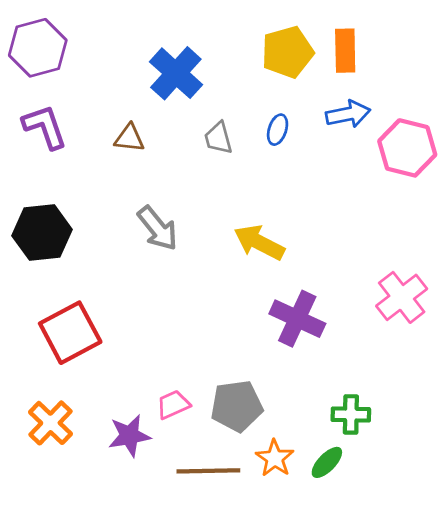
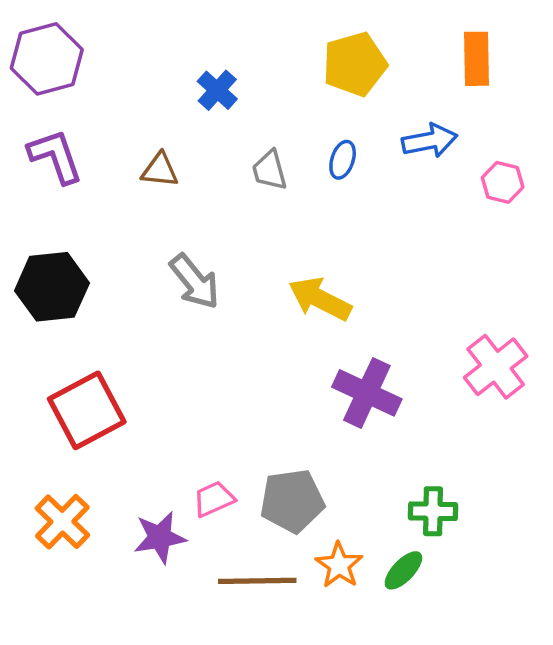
orange rectangle: (345, 51) -> (477, 59), moved
blue cross: (176, 73) -> (217, 90), size x0.6
pink hexagon: (407, 148) -> (503, 182), size x0.6

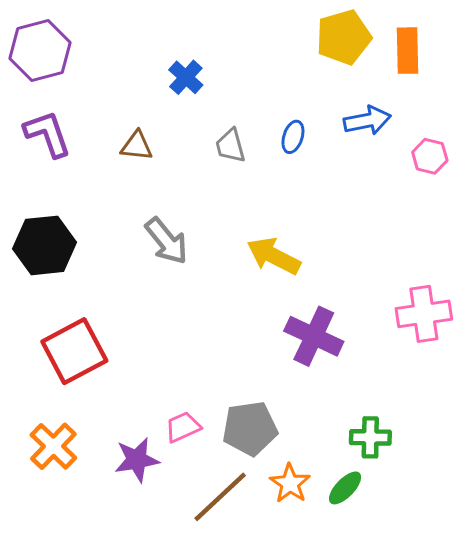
yellow pentagon: (355, 64) -> (344, 37), moved
pink cross: (496, 367) -> (424, 314), turned 30
brown line: (257, 581) -> (220, 497), turned -42

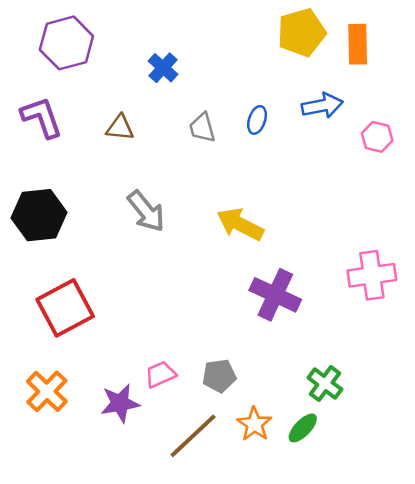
purple hexagon: (40, 51) -> (66, 43), moved
gray pentagon: (250, 428) -> (219, 376), size x0.7
green cross: (370, 437) -> (325, 384), turned 36

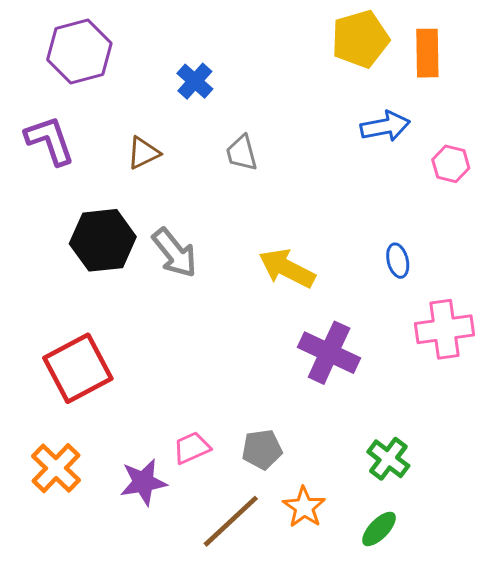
blue ellipse: (257, 120) -> (398, 261), moved, turned -32
brown triangle: (120, 128) -> (143, 153), turned -32
black hexagon: (39, 215) -> (103, 240), moved
green ellipse: (303, 428) -> (379, 529), moved

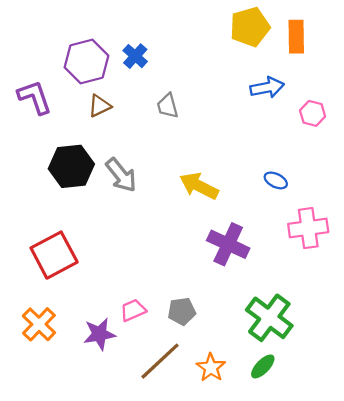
purple hexagon: (79, 51) -> (87, 62), moved
blue ellipse: (398, 261) -> (276, 180), turned -50
green cross: (388, 459) -> (269, 318), size x1.6
orange star: (304, 507) -> (211, 368), moved

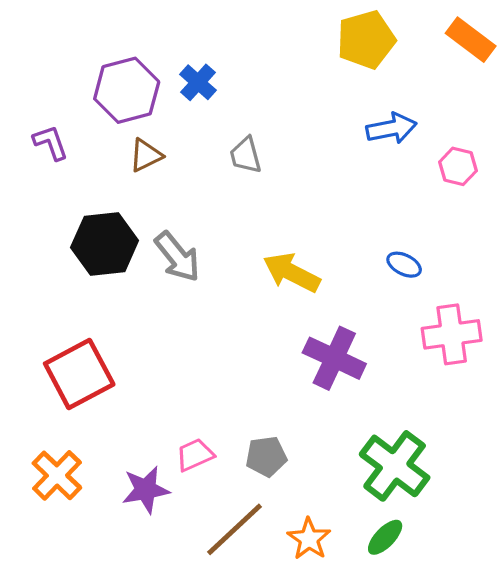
orange rectangle: (296, 37) -> (471, 40), moved, turned -52
purple L-shape: (35, 97) -> (51, 143), size x0.7

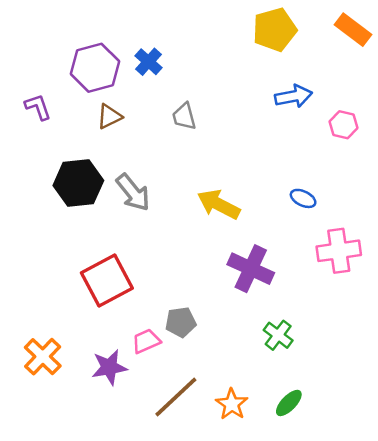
red square: (79, 374) -> (107, 281), moved
gray pentagon: (266, 456) -> (181, 322), moved
green cross: (395, 466) -> (278, 335), moved, size x0.6

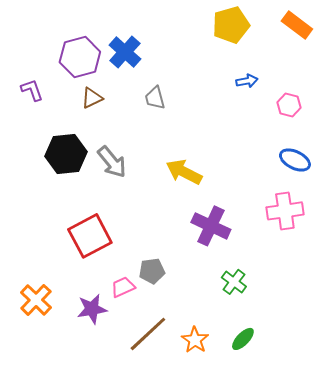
blue cross: (149, 62) -> (125, 52), size x1.4
blue arrow: (294, 96) -> (247, 81), size x0.7
blue ellipse: (303, 198) -> (295, 160), moved, size x1.4

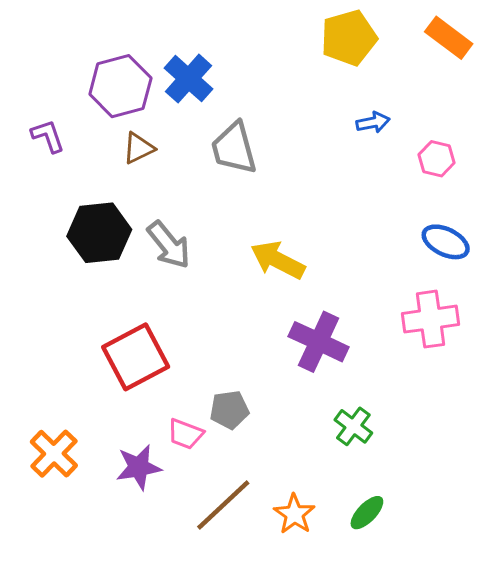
gray trapezoid: (155, 98) -> (234, 148), size x1.5
pink trapezoid: (123, 287) -> (185, 434), turned -135

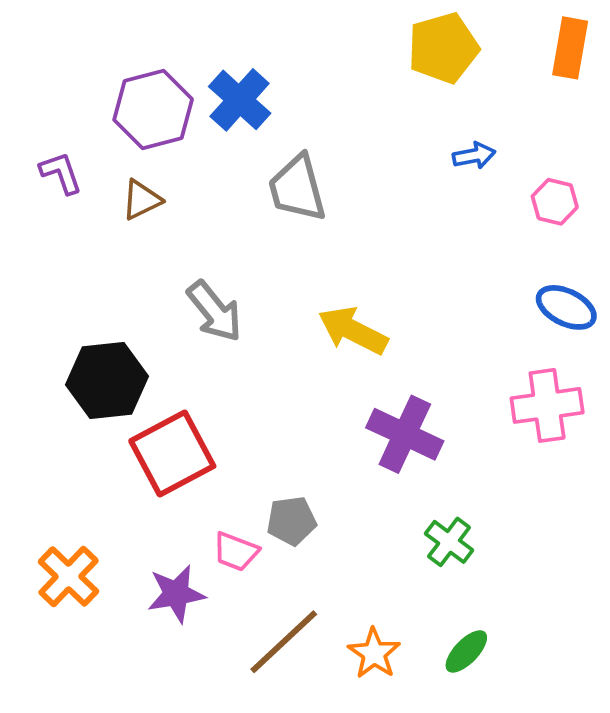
orange rectangle: (449, 38) -> (570, 48), turned 63
brown triangle: (139, 148) -> (142, 200), moved
black hexagon: (99, 233) -> (107, 380), moved

